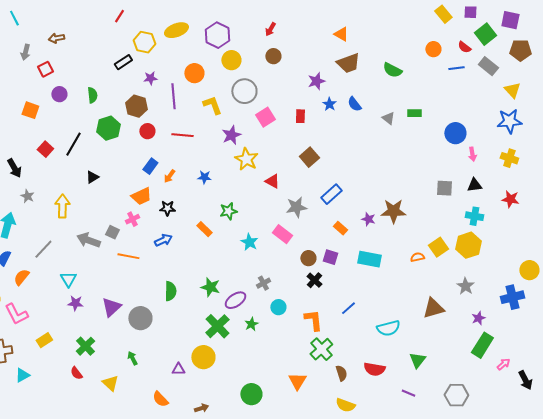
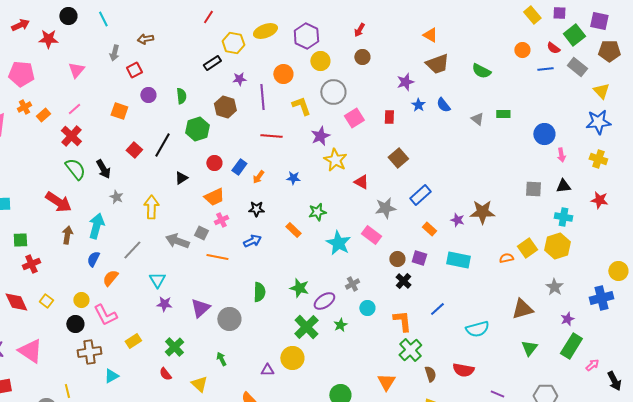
red circle: (147, 131) -> (214, 163), moved
orange trapezoid: (141, 196) -> (214, 197), moved
cyan star: (249, 242) -> (338, 243), size x1.4
green triangle: (417, 360) -> (529, 348), moved

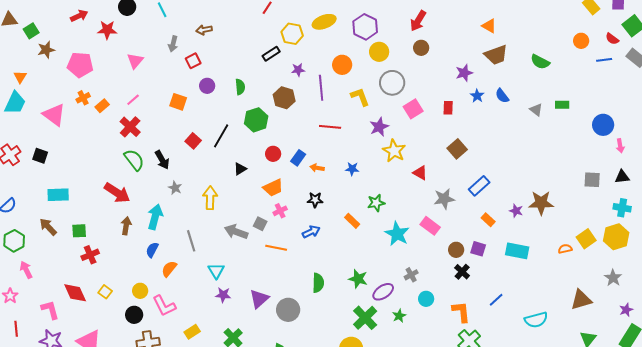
red arrow: (359, 30) -> (418, 21), size x1.5
orange arrow: (258, 177) -> (317, 168), turned 64
gray line: (132, 250) -> (191, 241), turned -60

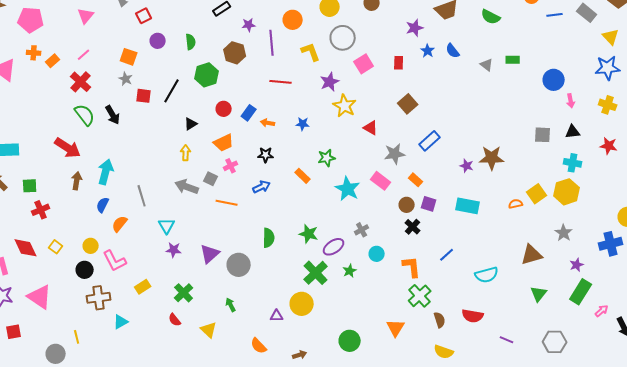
orange cross: (83, 98) -> (34, 53), turned 32
red square: (193, 141) -> (144, 96), turned -35
gray star: (175, 188) -> (126, 79), moved
yellow arrow: (210, 198) -> (186, 153), moved, size x0.7
orange rectangle: (488, 220) -> (416, 180), moved

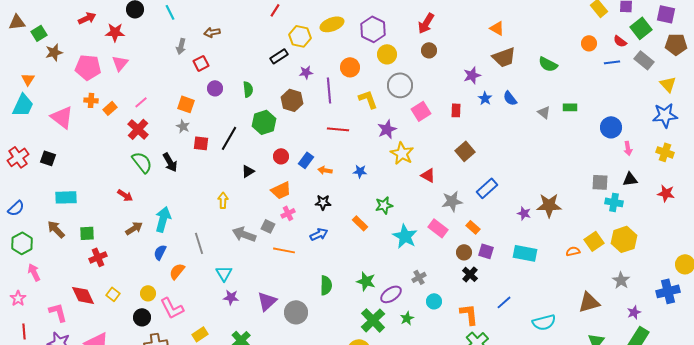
pink triangle: (86, 16) -> (120, 63), moved
red arrow: (68, 148) -> (125, 195), size x0.6
yellow arrow: (186, 153) -> (223, 200), moved
cyan cross: (573, 163) -> (614, 202), moved
brown arrow: (77, 181) -> (134, 228), turned 48

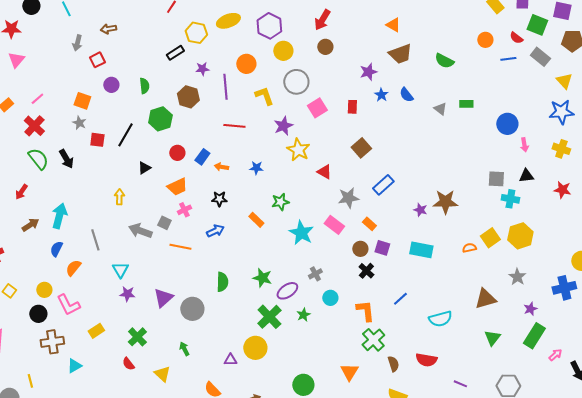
green square: (641, 28) -> (537, 25), turned -30
red arrow: (125, 195) -> (21, 192), turned 91

